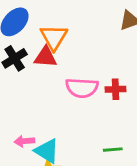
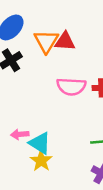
red triangle: (45, 57) -> (65, 41), moved

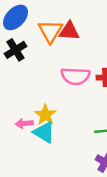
yellow star: (41, 161) -> (45, 115), moved

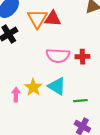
pink arrow: (24, 124) -> (16, 94), turned 96
cyan triangle: (44, 132) -> (57, 86), moved

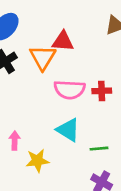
orange triangle: (37, 19) -> (43, 57), moved
yellow star: (33, 87) -> (37, 161), moved, turned 30

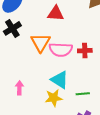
orange triangle: (43, 57) -> (41, 43), moved
yellow star: (37, 161) -> (54, 98), moved

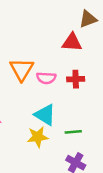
red triangle: (56, 13) -> (72, 42), moved
pink semicircle: (61, 50) -> (46, 78), size x0.7

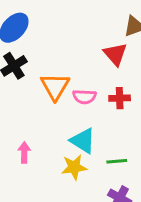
red triangle: (72, 42) -> (115, 54), turned 45

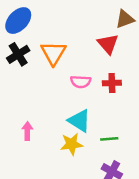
orange triangle: (55, 86) -> (53, 53), moved

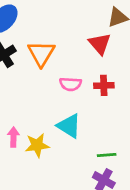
green line: (109, 139) -> (107, 155), moved
yellow star: (72, 144) -> (37, 145), moved

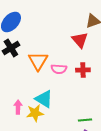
orange triangle: (41, 53) -> (38, 61), moved
cyan triangle: (69, 126) -> (44, 99), moved

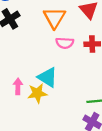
orange triangle: (38, 61) -> (54, 18), moved

